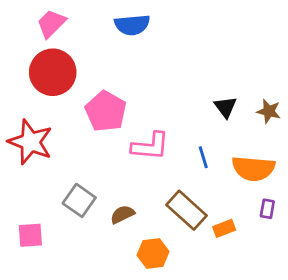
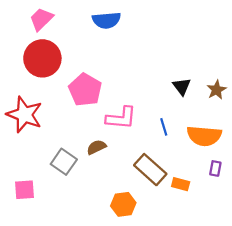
brown star: (269, 111) -> (217, 90), turned 30
brown semicircle: (122, 214) -> (96, 147), moved
orange rectangle: (224, 228) -> (181, 184), turned 36

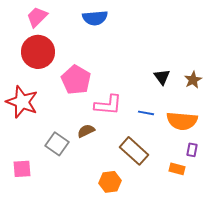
blue line: (164, 127) -> (146, 113), turned -63
orange rectangle: (181, 184) -> (177, 169), moved

